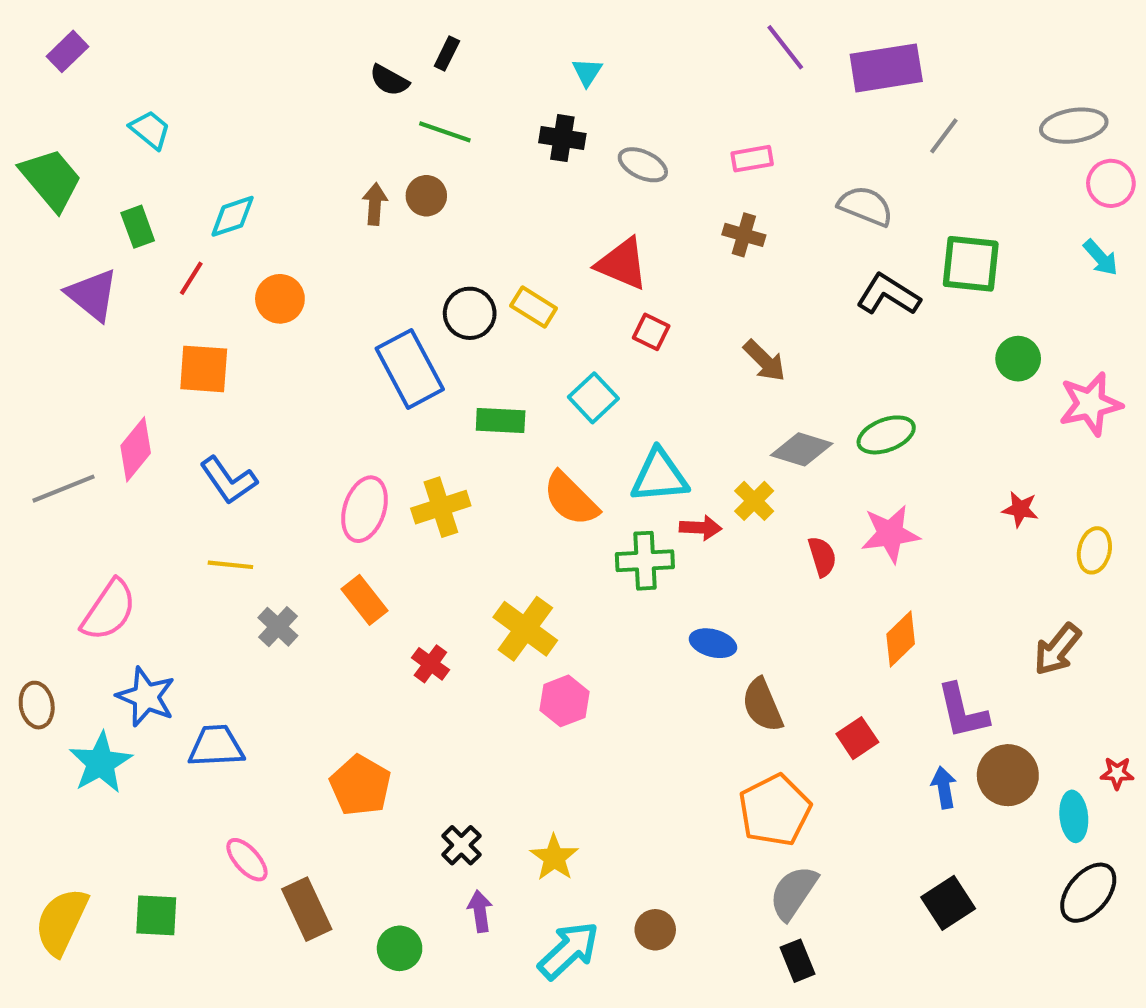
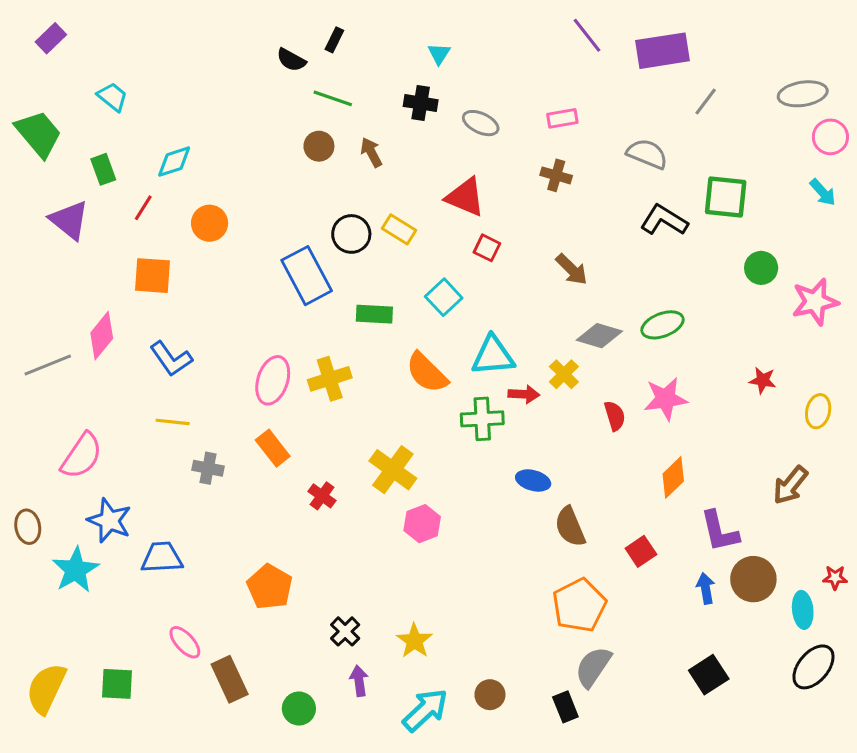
brown arrow: (375, 204) -> (371, 152), moved, turned -32
gray cross: (278, 627) -> (208, 468), turned -32
black rectangle: (797, 961) -> (565, 707), moved

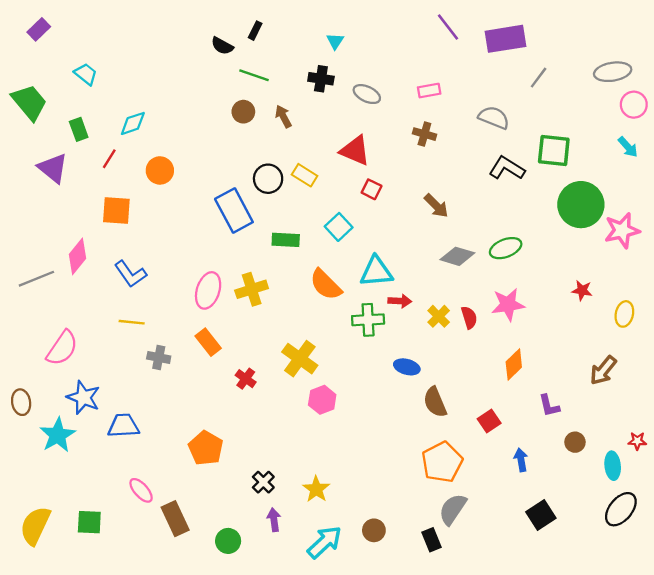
green circle: (761, 268) -> (581, 205), size x1.8
yellow cross: (564, 374) -> (439, 316), moved
purple L-shape: (720, 531) -> (549, 406), size x0.7
brown circle: (753, 579) -> (575, 442), size x0.6
blue arrow: (706, 588) -> (521, 460), moved

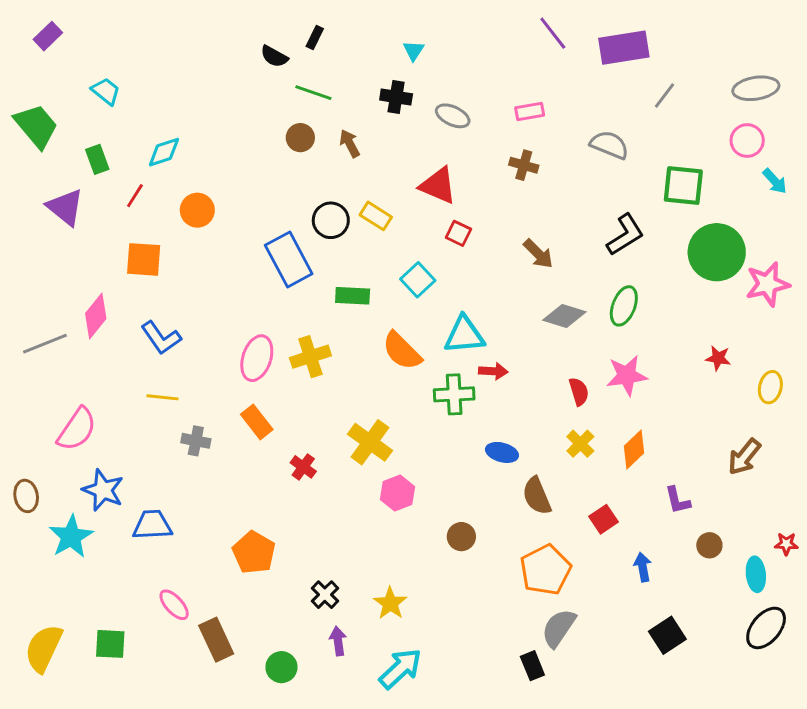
pink circle: (634, 105) -> (747, 141), moved
black L-shape: (507, 168) -> (625, 235), moved, turned 116
green ellipse: (506, 248) -> (624, 306), turned -48
yellow cross: (439, 316) -> (580, 444), moved
brown circle: (374, 530) -> (461, 537), moved

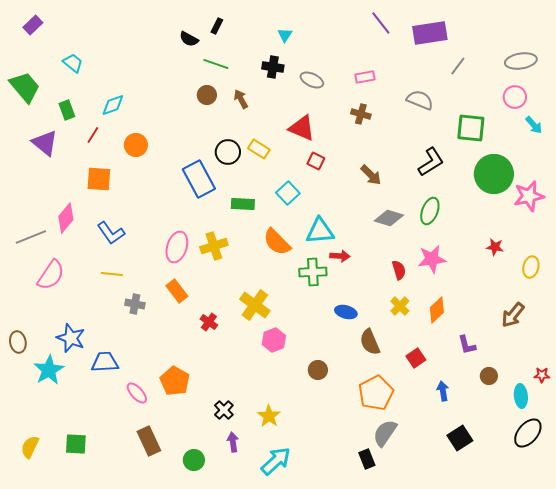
pink semicircle: (77, 429) -> (51, 275), moved
pink ellipse: (174, 605) -> (137, 393), moved
yellow semicircle: (44, 648) -> (30, 447), size x0.7

